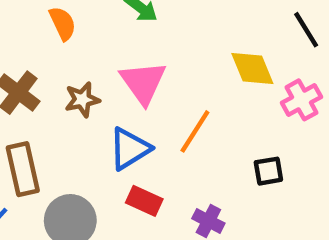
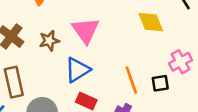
pink cross: (302, 100) -> (181, 62), moved
orange line: (195, 131) -> (131, 80), moved, turned -52

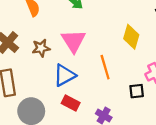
yellow diamond: (151, 22) -> (131, 37), turned 35
orange line: (131, 80) -> (105, 67), moved

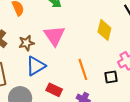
orange line: (105, 67) -> (83, 69), moved
blue triangle: (64, 75) -> (36, 66), moved

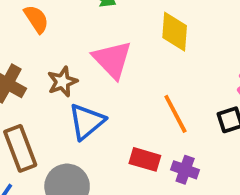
yellow diamond: (104, 30) -> (175, 32), moved
red rectangle: (54, 90) -> (145, 159), moved

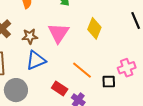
orange line: (175, 114) -> (82, 70), turned -40

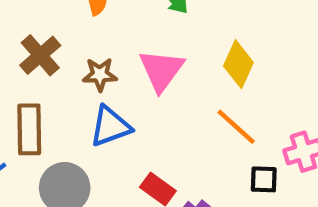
orange line: (82, 70) -> (236, 127), moved

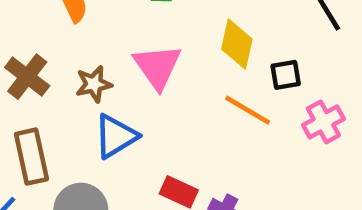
black square: (264, 179) -> (286, 75), moved

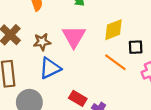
yellow diamond: (237, 44) -> (114, 30), turned 50

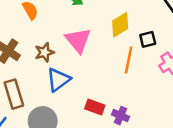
orange line: (115, 62) -> (129, 60), turned 75

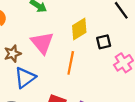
orange line: (129, 60) -> (71, 63), moved

